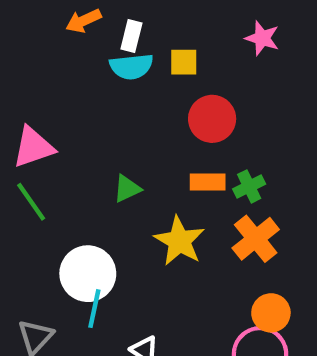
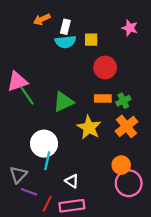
green triangle: (127, 189) -> (63, 102), size x1.5
green line: (31, 202) -> (27, 95), moved
orange circle: (271, 313) -> (121, 165), moved

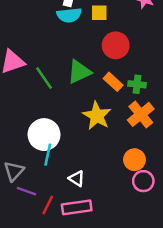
green line: (27, 95) -> (44, 78), moved
orange rectangle: (103, 99) -> (113, 82), turned 42
green cross: (123, 101) -> (137, 84), turned 32
green triangle: (63, 102) -> (79, 72), moved
pink circle: (129, 183) -> (143, 181), size x0.7

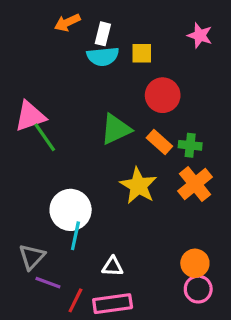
green line: (44, 78) -> (45, 137), moved
orange circle: (135, 160) -> (195, 263), moved
white triangle: (77, 179) -> (113, 266), turned -30
pink circle: (143, 181) -> (198, 289), moved

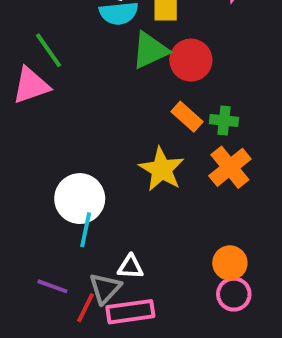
green triangle: (116, 129) -> (150, 50), moved
green line: (45, 137) -> (49, 50), moved
gray triangle: (32, 257) -> (105, 288), moved

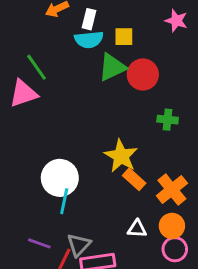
orange rectangle: (187, 117) -> (134, 179), moved
orange cross: (230, 167) -> (172, 190), moved
white triangle: (130, 267) -> (137, 229), moved

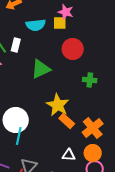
white rectangle: (89, 19) -> (16, 45), moved
pink star: (176, 21) -> (66, 12), moved
green triangle: (112, 67) -> (41, 69), moved

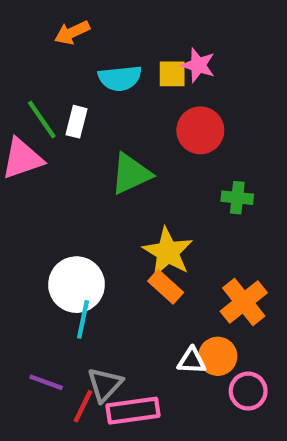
pink star: (66, 12) -> (198, 65), moved
orange rectangle: (67, 121) -> (166, 287), moved
orange circle: (93, 153) -> (218, 356), moved

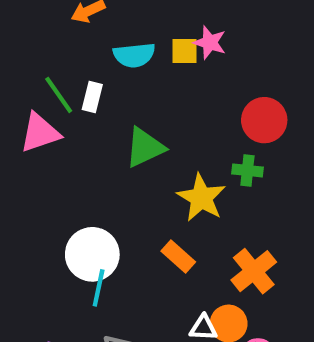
red circle: (200, 130) -> (264, 120), moved
yellow star: (168, 252) -> (201, 198), moved

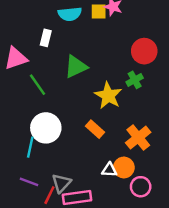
green line: (59, 95) -> (37, 85), moved
green cross: (247, 170) -> (135, 80), turned -35
cyan line: (99, 288) -> (30, 147), moved

